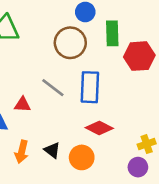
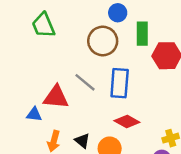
red triangle: (22, 105) -> (56, 97), size x1.6

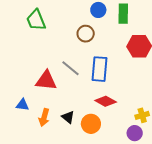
green rectangle: (142, 34) -> (123, 14), moved
brown circle: (103, 41) -> (86, 34), size x0.7
blue triangle: (34, 114) -> (22, 105), moved

